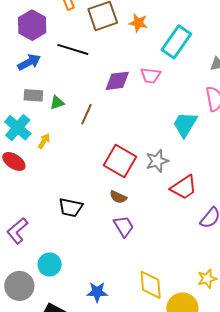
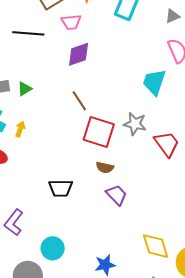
pink trapezoid: (151, 76) -> (71, 22), moved
brown line: (86, 114) -> (79, 101), moved, turned -45
gray star: (157, 161) -> (135, 124), turned -30
red trapezoid: (184, 187) -> (167, 144), turned -80

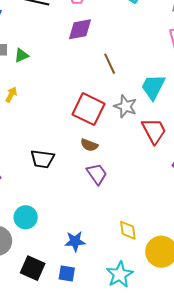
cyan trapezoid: (154, 82) -> (153, 87), moved
brown line: (79, 101) -> (110, 64), moved
yellow diamond: (156, 246) -> (128, 230), size x0.7

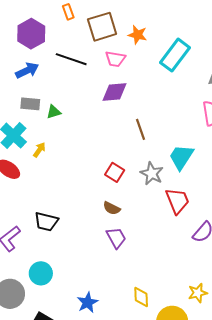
red square: (89, 109) -> (115, 172), size x0.6
black trapezoid: (42, 159) -> (46, 222), moved
blue star: (75, 241) -> (87, 302), turned -30

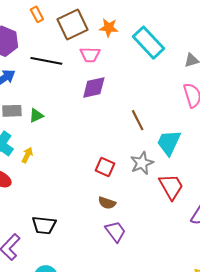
cyan rectangle: (175, 55) -> (149, 43), turned -72
brown line: (140, 129) -> (138, 120), moved
gray star: (152, 173) -> (142, 163), turned 30

